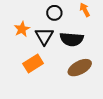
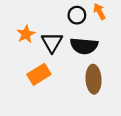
black circle: (54, 13) -> (77, 15), moved
brown ellipse: (80, 68) -> (93, 79), turned -65

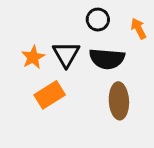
orange arrow: (99, 12) -> (139, 29), moved
orange star: (26, 34) -> (33, 57), moved

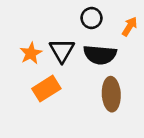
orange arrow: (139, 29) -> (130, 26), turned 60

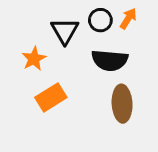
orange arrow: (130, 26) -> (128, 19), moved
black triangle: (62, 50) -> (65, 31), moved

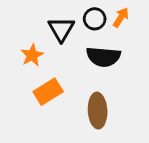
brown ellipse: (122, 104) -> (98, 111), moved

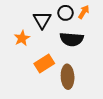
orange rectangle: (48, 92) -> (44, 64), moved

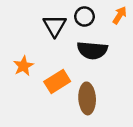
orange arrow: (84, 12) -> (120, 15), moved
orange star: (22, 38) -> (23, 66), moved

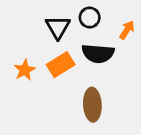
orange arrow: (120, 15) -> (127, 30), moved
orange rectangle: (57, 82) -> (61, 65), moved

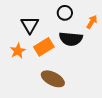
black triangle: (58, 27) -> (30, 25), moved
brown ellipse: (92, 105) -> (53, 79), moved, turned -60

